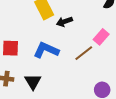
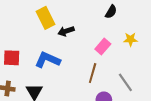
brown line: (84, 53) -> (93, 73), moved, turned -36

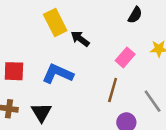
black arrow: (66, 31) -> (80, 39), turned 56

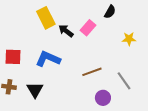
pink rectangle: (125, 57) -> (88, 28), moved
brown line: (113, 90) -> (92, 72), turned 54

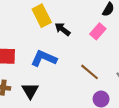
pink rectangle: (88, 28) -> (98, 31), moved
brown line: (92, 72) -> (90, 72), turned 60

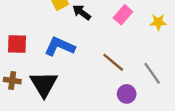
black triangle: (30, 91) -> (44, 84), size x1.4

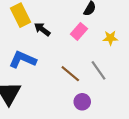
gray line: (152, 73) -> (98, 70), moved

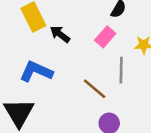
gray line: (98, 70) -> (121, 70), moved, turned 36

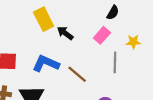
brown line: (95, 89) -> (77, 74), moved

